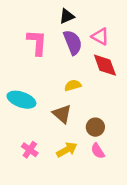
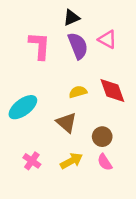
red diamond: (105, 65) -> (112, 91), moved
cyan ellipse: (21, 100) -> (23, 107), turned -56

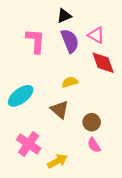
red diamond: (112, 91) -> (103, 63), moved
pink cross: (32, 161) -> (29, 144), size x1.5
yellow arrow: (71, 161) -> (57, 161), moved

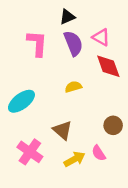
brown triangle: (60, 110) -> (62, 130), moved
brown circle: (92, 122) -> (113, 125), moved
yellow arrow: (57, 161) -> (75, 159), moved

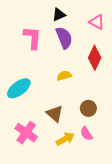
pink triangle: (101, 37) -> (97, 22), moved
red diamond: (108, 66) -> (95, 58), turned 45
brown circle: (113, 125) -> (88, 108), moved

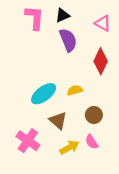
pink L-shape: (33, 38) -> (35, 18), moved
yellow semicircle: (64, 76) -> (75, 90), moved
cyan ellipse: (19, 88) -> (44, 94), moved

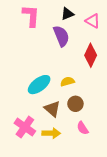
black triangle: (63, 15) -> (67, 14), moved
brown circle: (94, 115) -> (75, 104), moved
yellow arrow: (69, 147) -> (51, 133), moved, turned 30

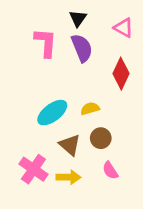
black triangle: (67, 14) -> (78, 18), moved, turned -32
pink L-shape: (31, 16) -> (46, 43), moved

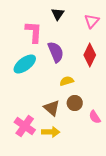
pink triangle: (124, 28) -> (92, 21), turned 42
purple semicircle: (82, 48) -> (56, 52), moved
cyan ellipse: (52, 113) -> (25, 64), moved
pink semicircle: (110, 170) -> (95, 117), moved

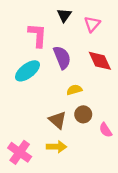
pink triangle: (92, 21) -> (92, 24), moved
red diamond: (90, 55) -> (100, 61), turned -50
pink cross: (25, 126) -> (20, 152), moved

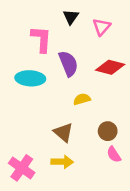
red diamond: (100, 61) -> (110, 67), turned -50
cyan ellipse: (27, 71) -> (30, 78), turned 40
brown circle: (83, 114) -> (108, 131), moved
pink semicircle: (106, 130) -> (114, 154), moved

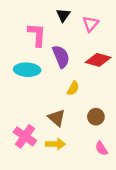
yellow semicircle: (82, 99) -> (73, 88), turned 136
pink semicircle: (114, 154) -> (101, 148), moved
pink cross: (22, 168) -> (25, 136), moved

